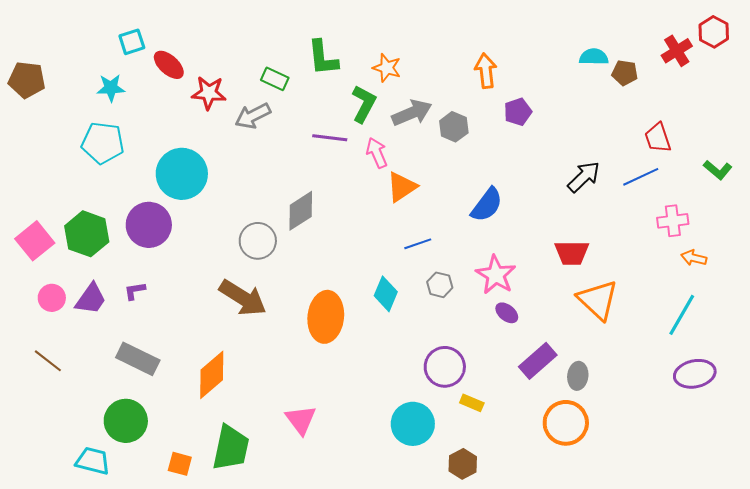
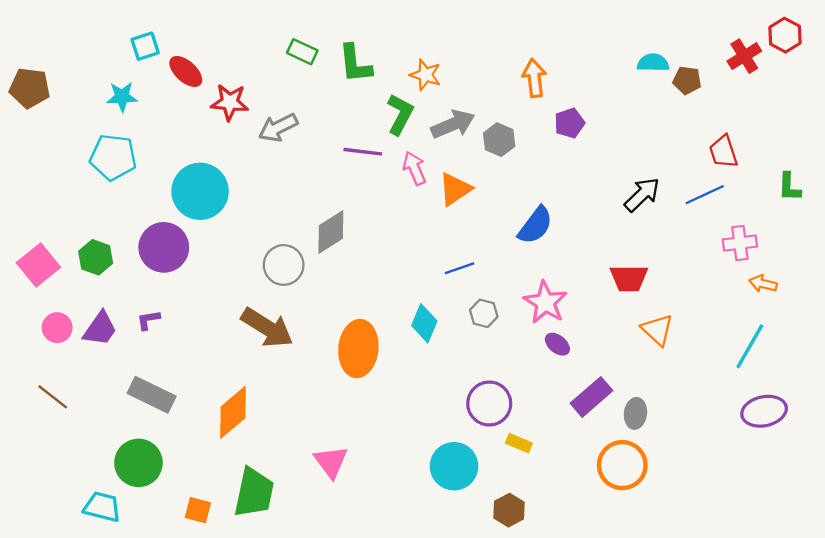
green rectangle: (275, 79) -> (302, 52), moved
green L-shape: (718, 170) -> (789, 187), turned 52
orange triangle: (402, 187) -> (455, 189), moved
green hexagon: (87, 234) -> (96, 257), size x0.7
orange triangle: (598, 300) -> (657, 330), size x0.7

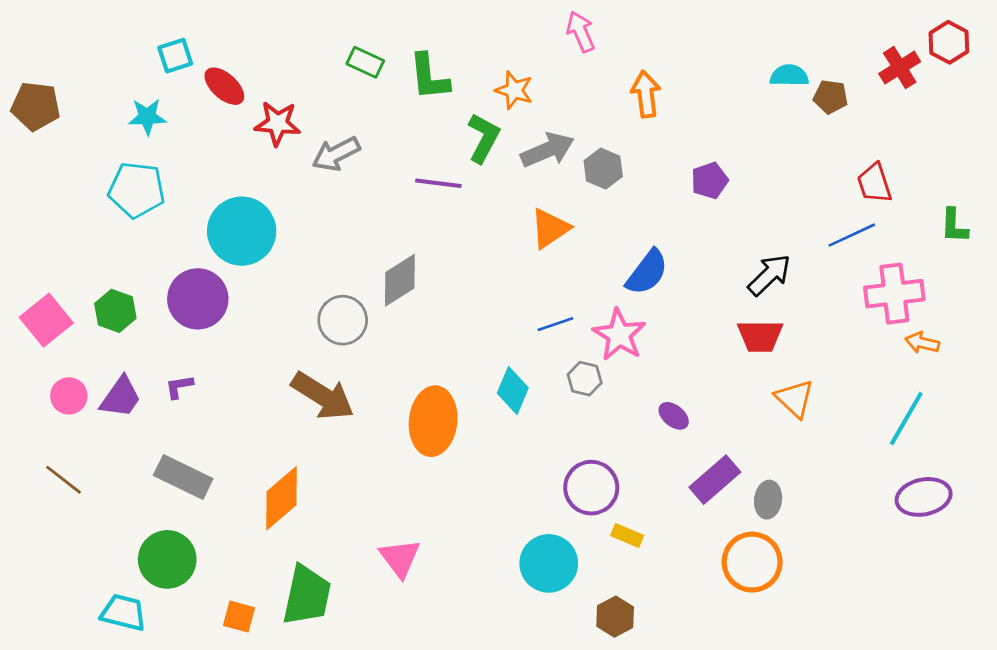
purple pentagon: (569, 123) -> (710, 181), moved
pink arrow: (414, 168) -> (581, 32), moved
black arrow: (642, 195) -> (769, 275), moved
pink cross: (740, 243) -> (894, 294), size x1.4
pink star: (545, 302) -> (619, 335), moved

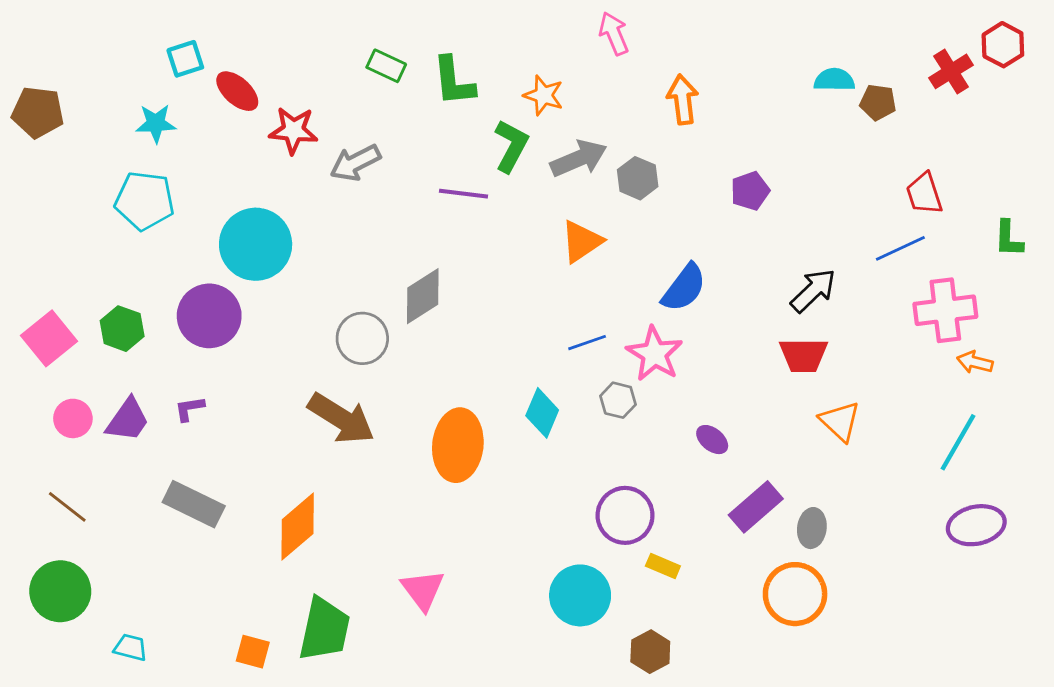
green circle: (167, 559) -> (60, 591), moved
cyan trapezoid: (123, 613) -> (131, 647), size x0.7

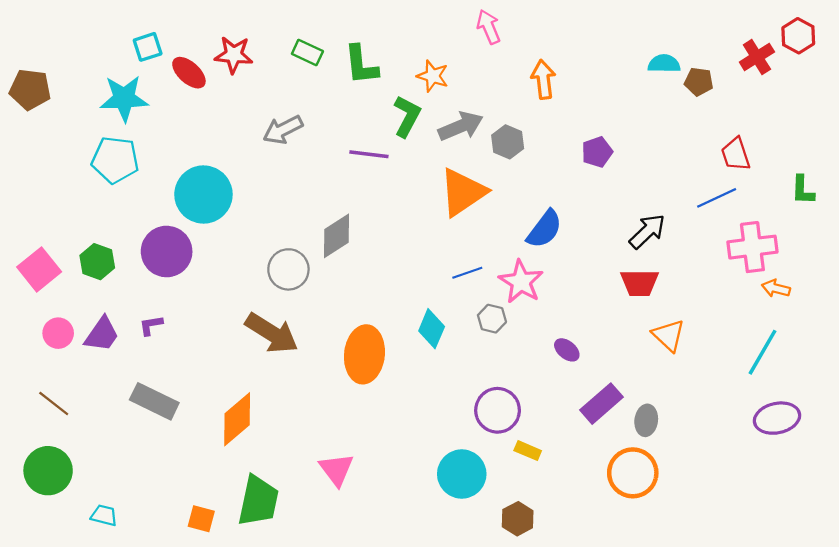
cyan star: (156, 123) -> (124, 98), size x1.5
red star: (293, 130) -> (234, 55), moved
orange triangle: (581, 241) -> (463, 192), size x1.4

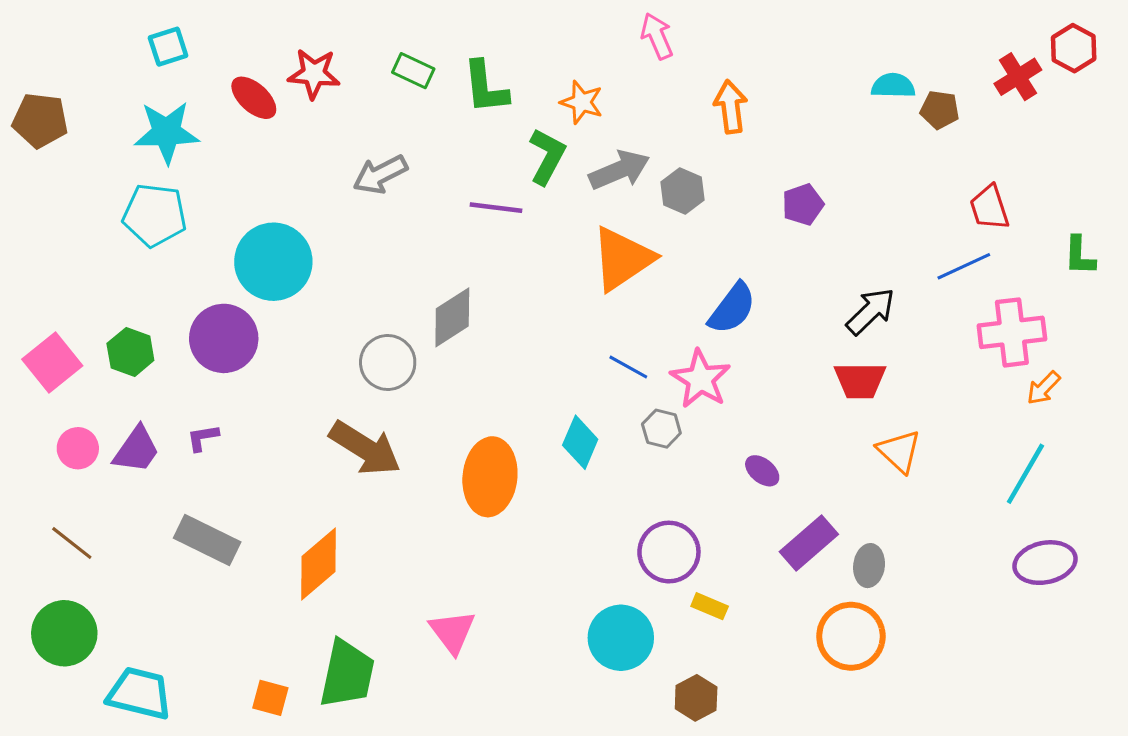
cyan square: (148, 47) -> (168, 47), moved
blue line: (467, 273) -> (628, 367), turned 48
orange arrow: (776, 288) -> (1044, 388), turned -60
cyan trapezoid: (104, 515) -> (139, 693), size x1.8

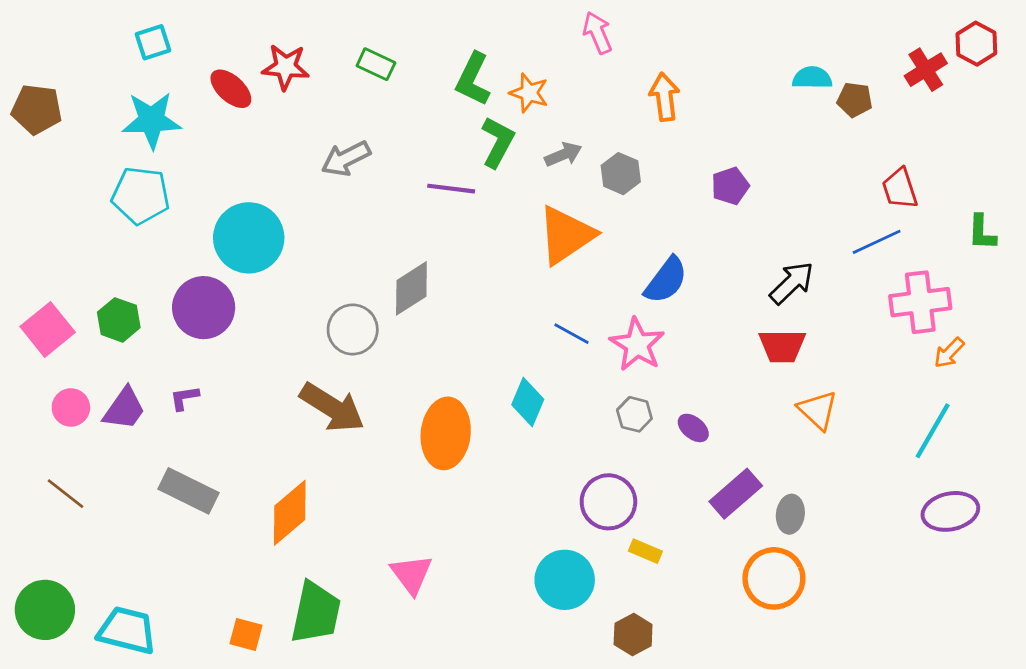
green L-shape: (485, 87) -> (473, 79), moved, turned 32
gray arrow: (619, 170) -> (563, 154), size x0.7
gray hexagon: (661, 429) -> (634, 414), moved
green circle: (64, 633) -> (45, 610), moved

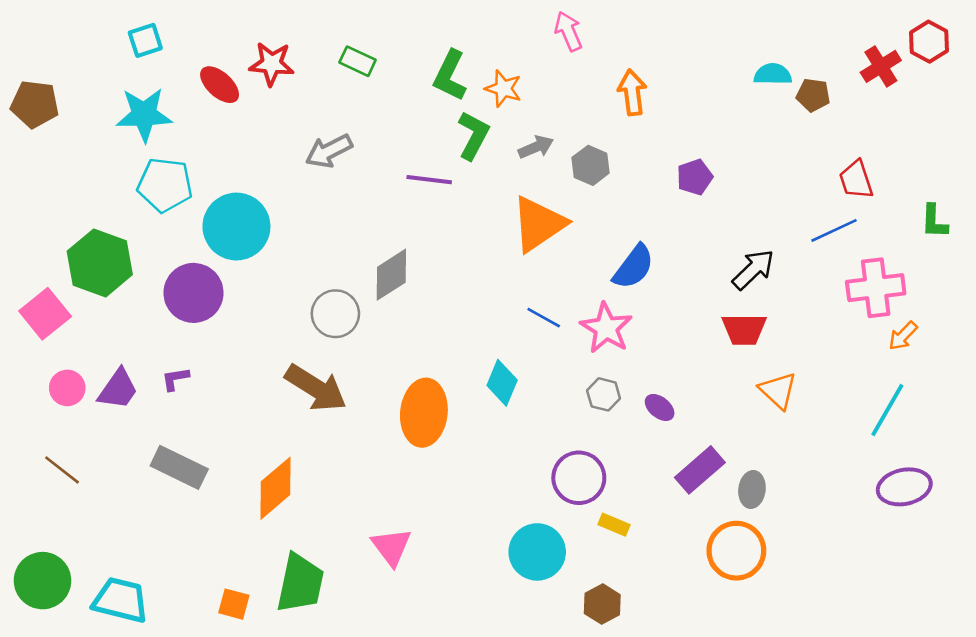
cyan pentagon: (141, 195) -> (165, 185), moved
green hexagon: (119, 320) -> (100, 263), moved, size x1.6

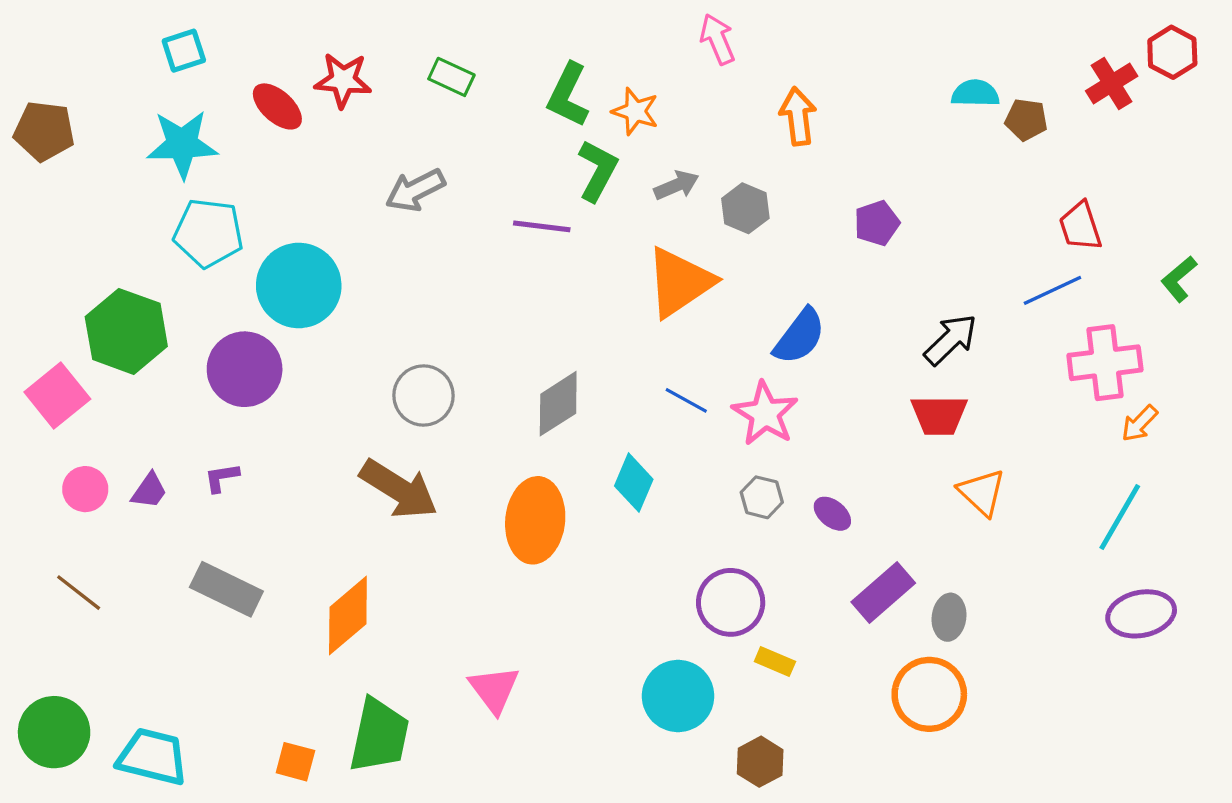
green L-shape: (934, 221) -> (1179, 279), turned 48
gray diamond: (391, 275) -> (558, 404), moved
purple trapezoid: (118, 389) -> (149, 491), size x0.7

